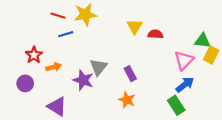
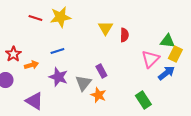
blue line: (66, 34) -> (57, 51), moved
red semicircle: (155, 34) -> (124, 35), turned 88
gray triangle: (98, 67) -> (83, 83), moved
blue arrow: (185, 85) -> (166, 73), moved

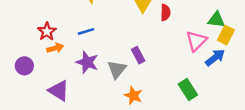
red star: (13, 54) -> (47, 31), moved
orange star: (98, 95) -> (133, 95), moved

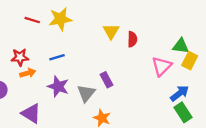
red star: (47, 31) -> (20, 57), turned 30
blue arrow: (215, 58) -> (180, 93), moved
green rectangle: (188, 90) -> (183, 112), moved

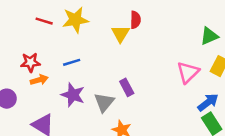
yellow triangle: (111, 31) -> (120, 34), moved
red semicircle: (132, 39) -> (135, 20), moved
green triangle: (181, 46) -> (209, 36), moved, turned -30

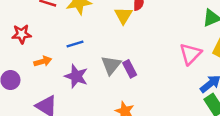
red star: (30, 62) -> (22, 34), moved
gray triangle: (104, 102) -> (111, 65), moved

